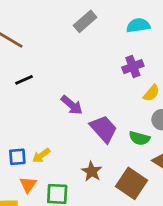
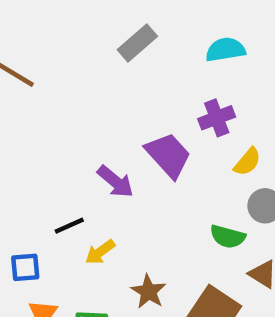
black line: (24, 80) -> (69, 226), moved
purple trapezoid: (104, 129) -> (168, 155), moved
yellow arrow: (41, 155) -> (100, 252), moved

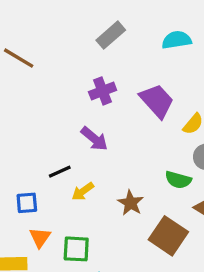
purple cross: (217, 118) -> (103, 91), moved
purple trapezoid: (168, 155) -> (157, 101), moved
brown star: (148, 292) -> (131, 203), moved

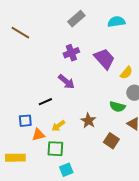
yellow arrow: (83, 191) -> (58, 126), moved
brown square: (168, 236) -> (111, 141), size x0.7
orange triangle: (40, 237) -> (38, 135), moved, turned 40

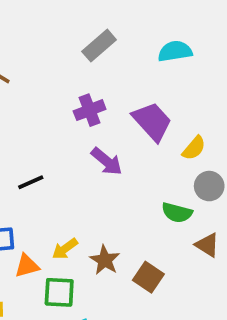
purple arrow: (66, 82) -> (107, 161), moved
black line: (45, 102) -> (31, 182), moved
brown star: (88, 121) -> (105, 260), moved
brown square: (111, 141) -> (148, 277), moved

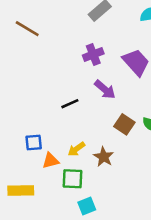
black line: (31, 182) -> (70, 104), moved
brown square: (148, 277) -> (124, 124), moved

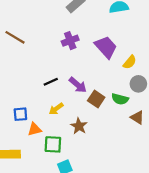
brown line: (27, 29) -> (15, 37), moved
purple arrow: (105, 89) -> (78, 85), moved
yellow arrow: (76, 149) -> (56, 109), moved

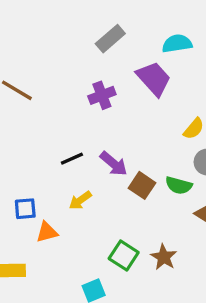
purple trapezoid: (106, 47) -> (154, 79), moved
brown star: (79, 126) -> (164, 257), moved
green square: (53, 144) -> (124, 255), moved, turned 30

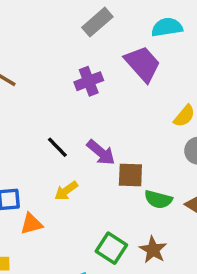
black line: (72, 159) -> (57, 147), turned 70
brown square: (142, 185) -> (130, 175), turned -32
green semicircle: (179, 185) -> (158, 199), moved

